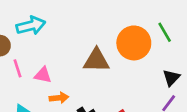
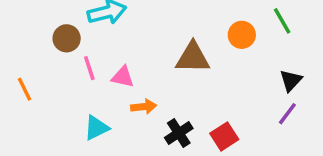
orange circle: (134, 43) -> (242, 35), size x0.6

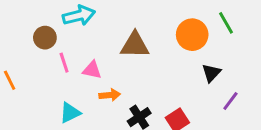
orange circle: (242, 35) -> (192, 35), size x1.4
brown triangle: (193, 58) -> (135, 45), moved
black triangle: (291, 80) -> (211, 73), moved

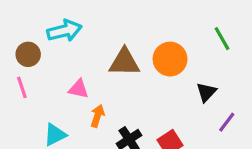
orange circle: (192, 35) -> (170, 59), moved
pink line: (64, 63) -> (22, 87), moved
orange arrow: (110, 95) -> (98, 116), turned -66

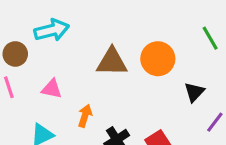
pink triangle: (79, 89) -> (52, 89), moved

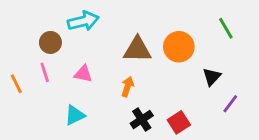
orange arrow: (85, 116) -> (127, 87), moved

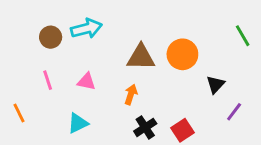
green line: (226, 28) -> (243, 36), moved
brown circle: (50, 42) -> (51, 37), moved
orange line: (16, 84) -> (19, 113), moved

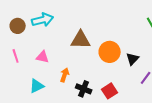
orange circle: (182, 54) -> (110, 52), moved
orange arrow: (131, 94) -> (65, 75), moved
black cross: (145, 127) -> (84, 89), turned -35

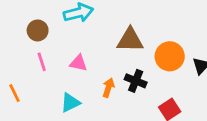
brown circle: (18, 26) -> (38, 30), moved
black cross: (84, 89) -> (136, 81), moved

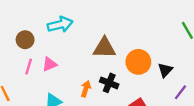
pink line: (42, 62) -> (29, 67), turned 35
pink triangle: (78, 63) -> (50, 64), moved, turned -35

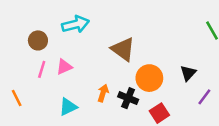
brown triangle: (104, 48) -> (123, 49), turned 35
orange circle: (138, 62) -> (149, 78), moved
black cross: (109, 83) -> (128, 98), moved

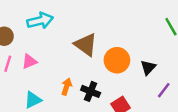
orange circle: (149, 78) -> (117, 60), moved

